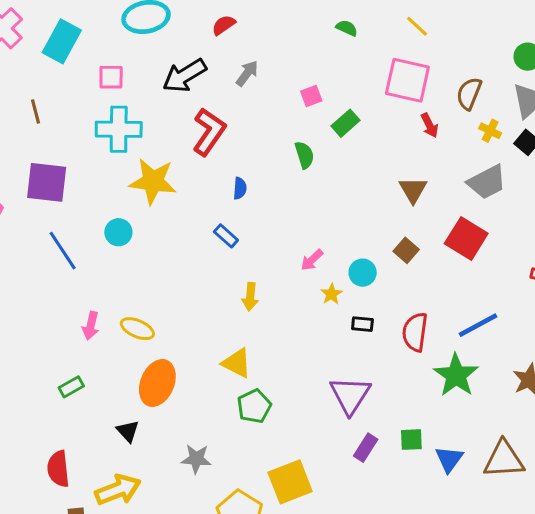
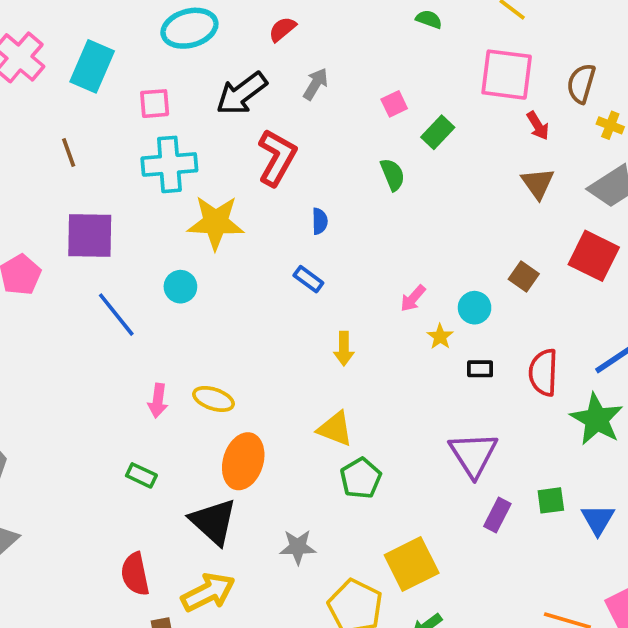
brown triangle: (413, 190) -> (538, 183), moved
green rectangle: (71, 387) -> (141, 475), turned 60
black triangle: (128, 431) -> (213, 522), size x1.8

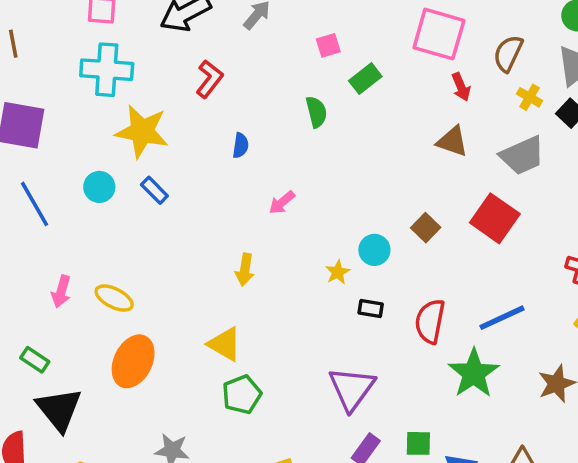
red L-shape: (277, 157) -> (209, 79), size x0.7
brown triangle: (538, 183) -> (452, 141), turned -44
blue rectangle: (308, 279) -> (154, 190), moved
pink arrow: (413, 298) -> (282, 203), moved
black triangle: (213, 522) -> (59, 409), moved

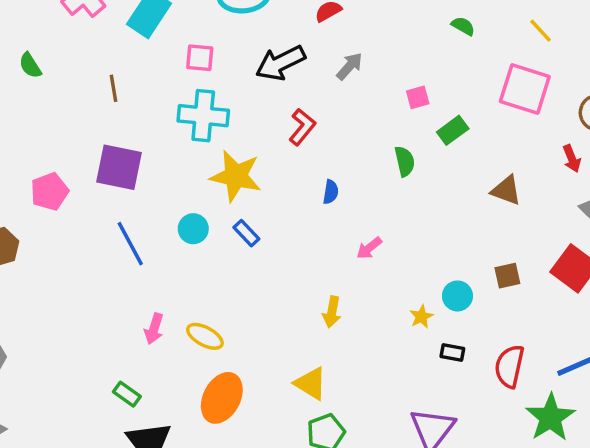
red arrow: (461, 87) -> (572, 159), moved
brown triangle: (452, 141) -> (506, 190), moved
brown square: (426, 228) -> (507, 276), turned 32

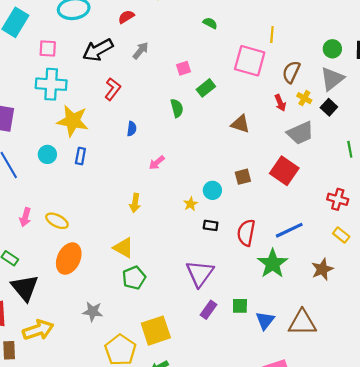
yellow line: (541, 31) -> (272, 34), moved, turned 49
blue rectangle: (246, 233) -> (80, 156), turned 56

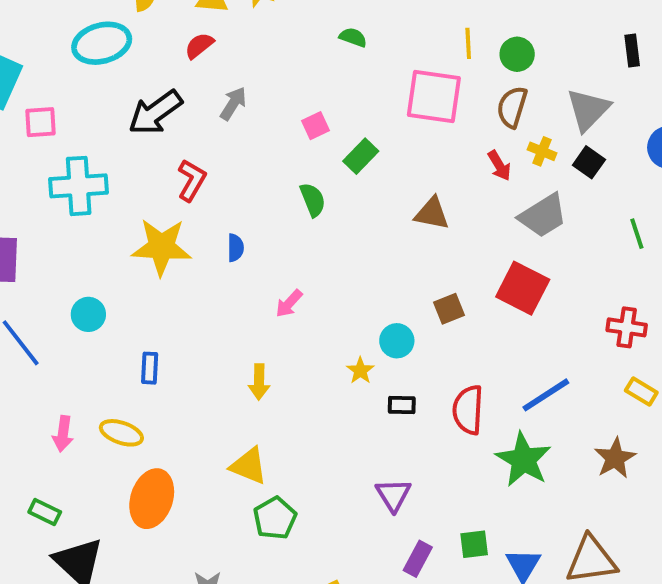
pink square: (48, 48) -> (41, 122), moved
green circle: (332, 49) -> (517, 54), moved
yellow star: (73, 121) -> (161, 247), moved
blue rectangle: (80, 156) -> (150, 368), moved
purple triangle: (200, 273) -> (393, 495), size x0.7

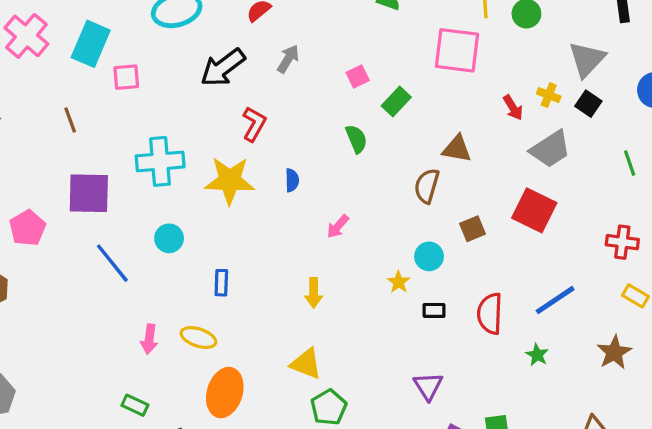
brown semicircle: (512, 107) -> (427, 186), moved
cyan cross: (79, 186) -> (160, 161), moved
green star: (523, 460) -> (537, 355), size x0.5

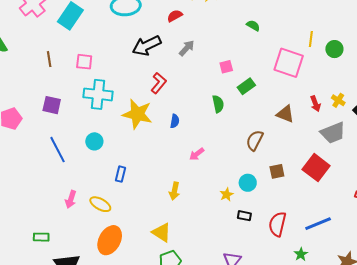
pink square: (126, 77) -> (84, 62), moved
brown triangle: (457, 149) -> (285, 114), moved
purple square: (89, 193) -> (52, 105), size x0.7
green rectangle: (135, 405) -> (41, 237), moved, turned -35

